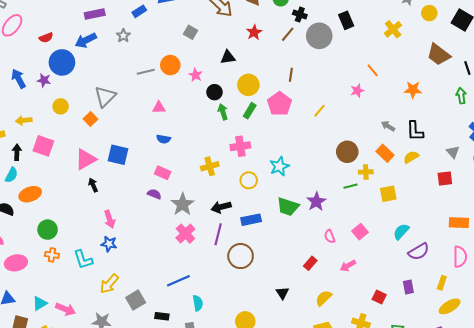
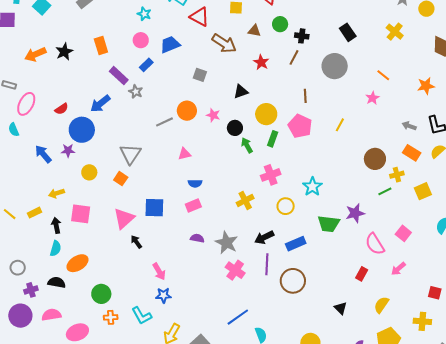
purple rectangle: (95, 14) -> (119, 76), moved, turned 66
gray circle: (319, 36) -> (335, 66), moved
pink rectangle: (163, 173) -> (193, 205), moved, turned -35
purple star: (316, 202) -> (355, 213), turned 30
pink semicircle: (330, 236) -> (375, 244), size x1.6

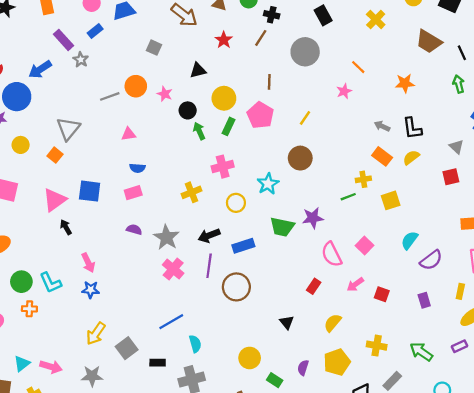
brown circle: (375, 159) -> (300, 158), moved
red square: (435, 293) -> (382, 294), moved
cyan L-shape: (142, 316) -> (51, 283), moved

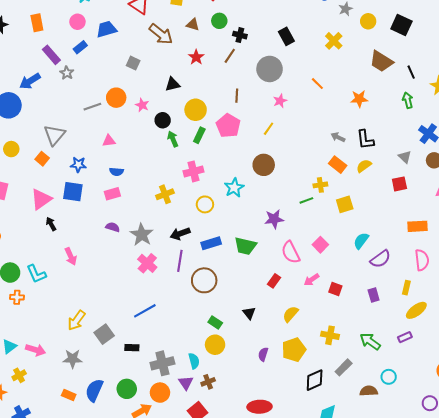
pink star: (344, 91) -> (280, 101), moved
green trapezoid: (282, 227) -> (245, 246), moved
blue star: (91, 290) -> (78, 165), moved
cyan semicircle: (195, 344) -> (194, 361), moved
green rectangle: (275, 380) -> (215, 322), moved

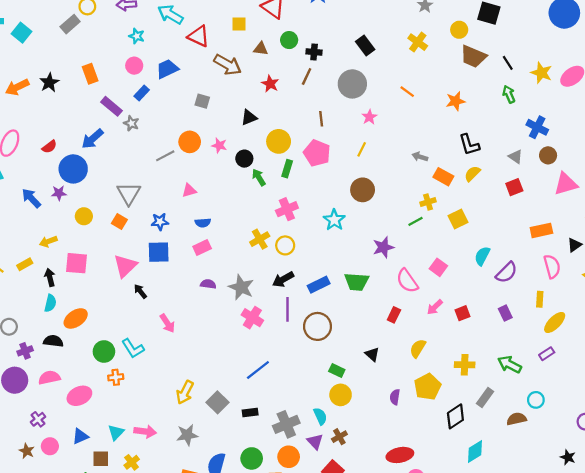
yellow circle: (368, 21) -> (459, 30), moved
gray arrow: (338, 137) -> (420, 157), moved
yellow circle: (205, 204) -> (285, 245), moved
red square: (335, 289) -> (462, 313), turned -32

